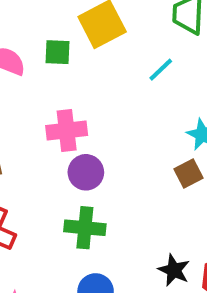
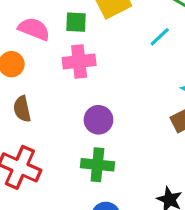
pink cross: (67, 130) -> (79, 62), moved

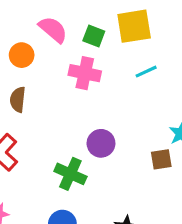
cyan line: (160, 37) -> (146, 72), moved
purple circle: (98, 120) -> (101, 143), moved

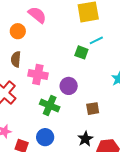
green square: (94, 36) -> (81, 52), moved
pink cross: (85, 73) -> (38, 75), moved
brown square: (161, 159) -> (93, 109), moved

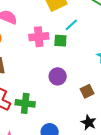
pink cross: (38, 75) -> (39, 37), moved
green cross: (50, 105) -> (25, 103), moved

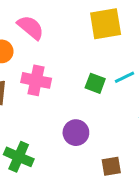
cyan line: (71, 25) -> (124, 77), moved
pink cross: (39, 37) -> (36, 80), moved

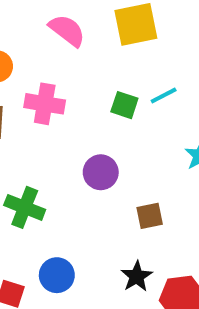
pink semicircle: (31, 27) -> (67, 30), moved

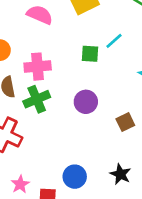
green cross: (25, 207) -> (37, 99), moved, turned -30
black star: (137, 276) -> (120, 174), moved

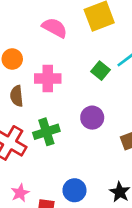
green square: (90, 54) -> (101, 71), turned 30
green cross: (37, 99) -> (46, 132), moved

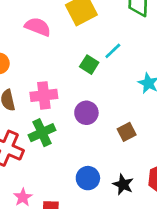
pink cross: (48, 79) -> (44, 95), moved
blue circle: (74, 190) -> (88, 178), moved

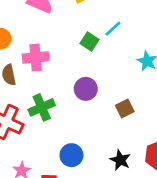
pink cross: (44, 95) -> (36, 57), moved
blue circle: (88, 178) -> (71, 155), moved

